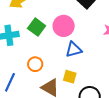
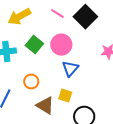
blue triangle: (74, 49) -> (70, 69), turned -36

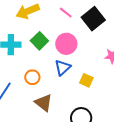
blue triangle: (70, 69) -> (63, 68), moved
yellow square: (65, 96) -> (86, 80), moved

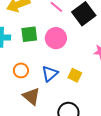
green square: (39, 41) -> (29, 34), turned 36
blue triangle: (63, 68) -> (50, 74), moved

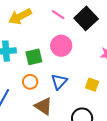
green square: (29, 34) -> (34, 57), moved
yellow square: (75, 75) -> (92, 85), moved

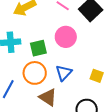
orange circle: (30, 82) -> (35, 73), size x1.5

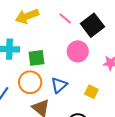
pink circle: (66, 37) -> (78, 51), moved

